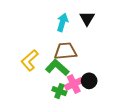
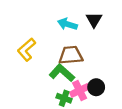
cyan arrow: (62, 22) -> (67, 24), turned -90
yellow L-shape: (30, 60) -> (26, 50), moved

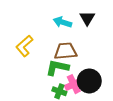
green L-shape: (62, 73) -> (57, 68), turned -30
black circle: (96, 87) -> (89, 81), size x1.5

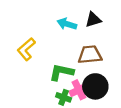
black triangle: (87, 18) -> (93, 20), turned 42
brown trapezoid: (66, 51) -> (90, 55), moved

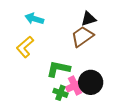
cyan arrow: (67, 24) -> (34, 19), moved
brown trapezoid: (90, 55) -> (82, 36), moved, turned -30

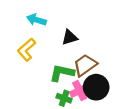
black triangle: (89, 19) -> (70, 37), moved
brown trapezoid: (82, 36) -> (85, 65), moved

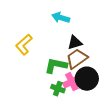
cyan arrow: (36, 20) -> (61, 18), moved
black triangle: (70, 37) -> (75, 43), moved

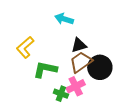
green L-shape: (56, 66) -> (45, 69), moved
black circle: (87, 79) -> (100, 67), moved

